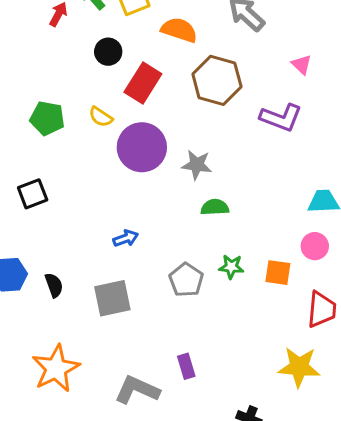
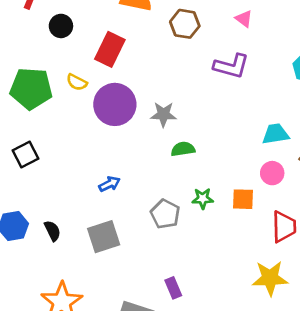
black circle: (108, 52) -> (61, 26), moved
brown hexagon: (217, 80) -> (185, 24), moved, size x0.7
green pentagon: (47, 118) -> (31, 88), size x1.4

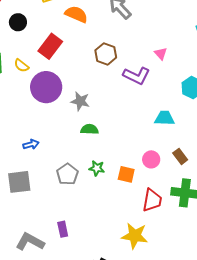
pink triangle: (244, 19) -> (161, 54), moved
brown hexagon: (185, 24) -> (106, 54), moved
cyan trapezoid: (276, 134) -> (165, 118), moved

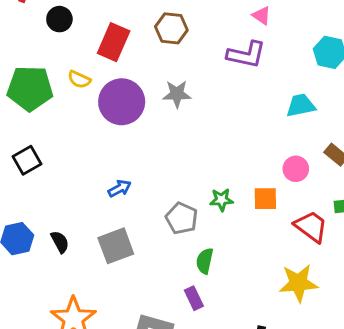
brown hexagon: (106, 54) -> (171, 28), moved
pink triangle: (161, 54) -> (262, 16), moved
gray star: (80, 101) -> (177, 94), moved
green semicircle: (89, 129) -> (205, 261), moved, turned -66
red trapezoid: (152, 200) -> (311, 227), turned -50

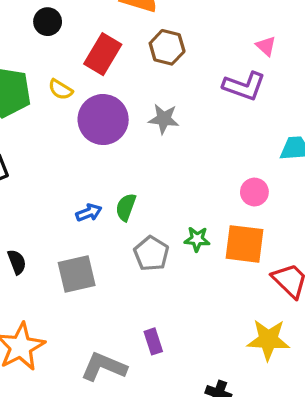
pink circle: (296, 169) -> (254, 192), moved
orange square: (265, 199) -> (245, 244), size x1.5
green semicircle: (205, 261) -> (126, 207), moved

